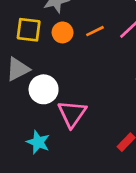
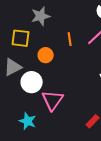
orange line: (95, 31) -> (70, 39), turned -72
orange circle: (63, 32) -> (46, 55), moved

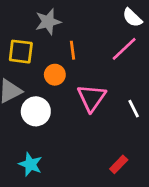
orange line: (70, 39) -> (72, 50), moved
pink triangle: (53, 100) -> (92, 98), moved

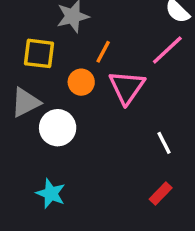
orange line: (72, 50) -> (103, 52), turned 36
pink triangle: (92, 98) -> (127, 87), moved
white line: (134, 109) -> (164, 143), moved

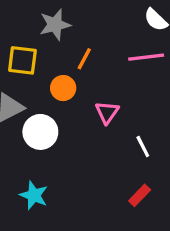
pink line: (167, 50) -> (146, 57), turned 36
pink triangle: (127, 87) -> (107, 112), moved, size x0.7

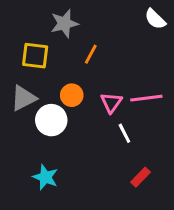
pink line: (146, 57) -> (146, 98), moved
orange circle: (63, 88) -> (72, 95), moved
white line: (143, 147) -> (124, 133), moved

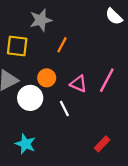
pink line: (146, 98) -> (107, 80), turned -55
pink triangle: (111, 103) -> (79, 84), turned -42
white line: (124, 133) -> (64, 109), moved

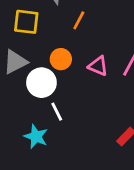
white line: (64, 109) -> (57, 112), moved

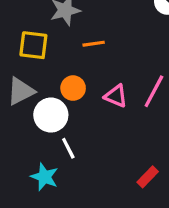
orange line: (79, 20) -> (94, 44), turned 54

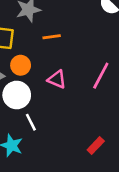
orange circle: (73, 88) -> (21, 65), moved
pink triangle: (116, 96) -> (57, 79), moved

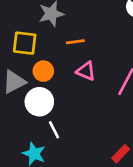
pink triangle: (57, 79) -> (86, 71), moved

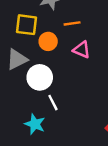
orange circle: (43, 71) -> (48, 41), moved

